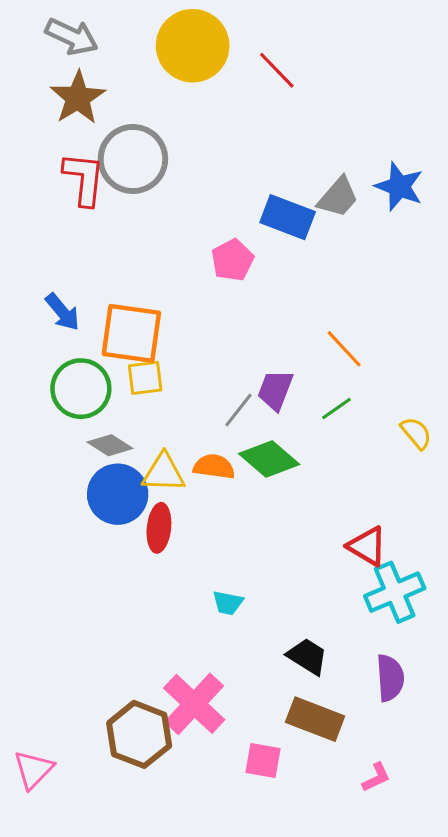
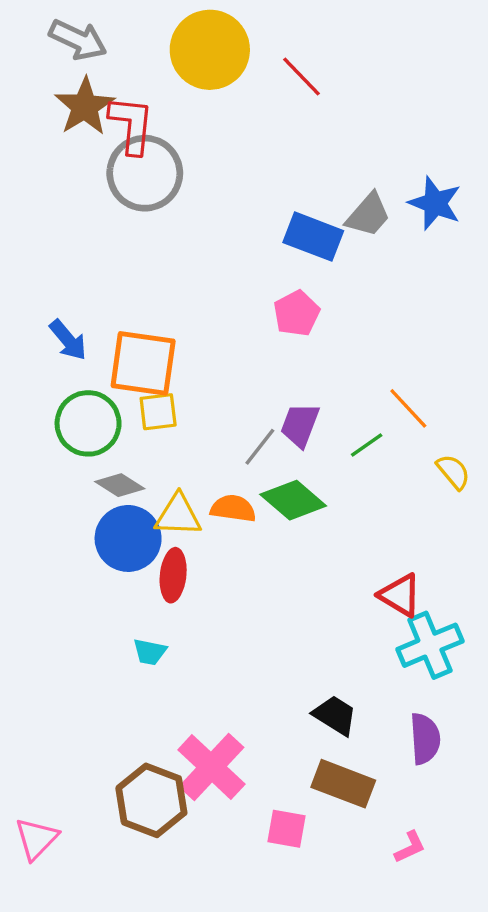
red L-shape: (84, 179) -> (131, 125), moved
pink pentagon: (232, 260) -> (297, 313), moved
orange line: (344, 349) -> (408, 408), moved
cyan trapezoid: (228, 603) -> (150, 652), moved

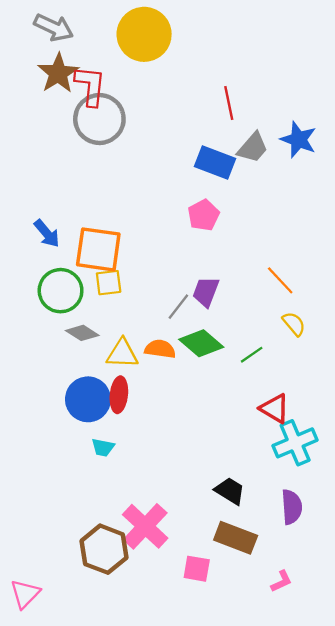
red line: (302, 76) -> (229, 103), moved, turned 32
green line: (367, 445) -> (252, 355), moved
yellow semicircle: (453, 472) -> (294, 324), moved
blue circle: (128, 538) -> (88, 399), moved
pink triangle: (36, 839) -> (25, 594), moved

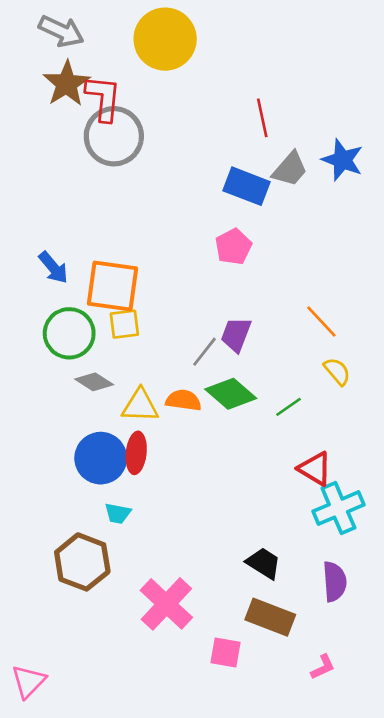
brown hexagon: (104, 549) -> (82, 562), moved

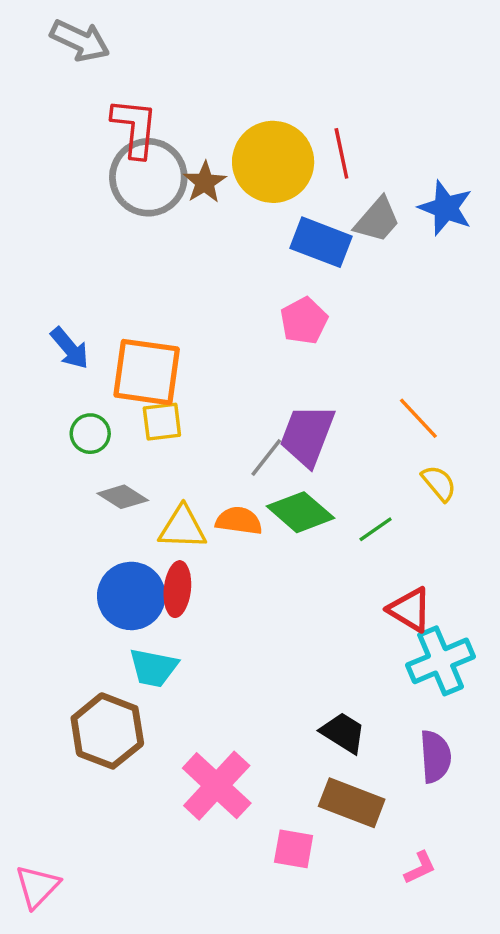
yellow circle: (165, 39) -> (273, 162), moved
brown star: (67, 84) -> (205, 182), moved, size x0.7
green circle: (69, 333) -> (90, 434), size x0.6
purple trapezoid: (236, 335) -> (307, 435), size x1.4
cyan trapezoid: (118, 513) -> (153, 668), size x1.4

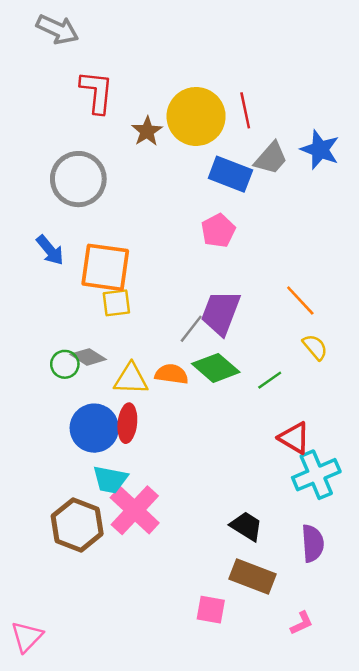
gray circle: (148, 177) -> (78, 179), moved
green circle: (90, 434) -> (65, 364), moved
pink cross: (217, 786) -> (135, 510), moved

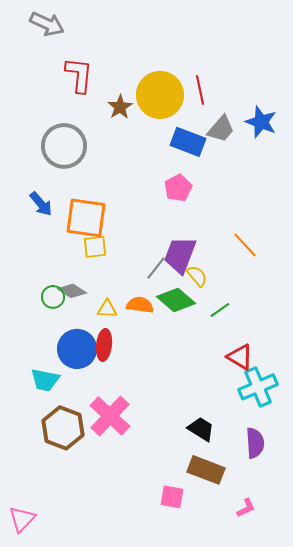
yellow semicircle: (315, 347) -> (197, 276), moved
yellow triangle: (131, 379) -> (107, 309), size x0.7
cyan trapezoid: (110, 480) -> (45, 380), moved

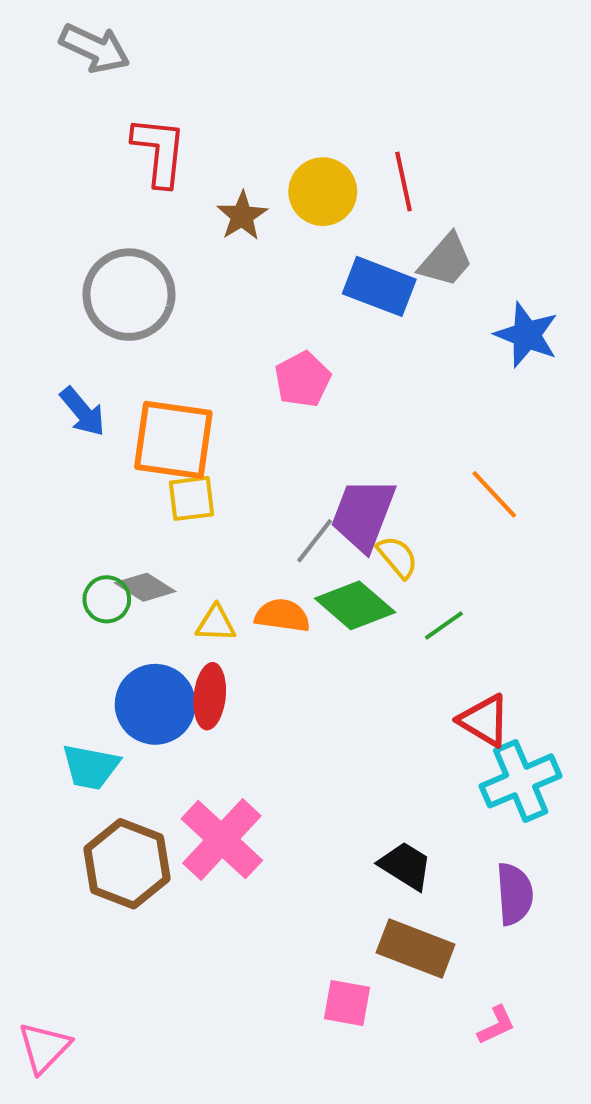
yellow circle: (160, 95) -> (323, 192), size x0.7
blue star: (261, 122) -> (527, 335), moved
pink pentagon: (178, 188) -> (303, 379), moved

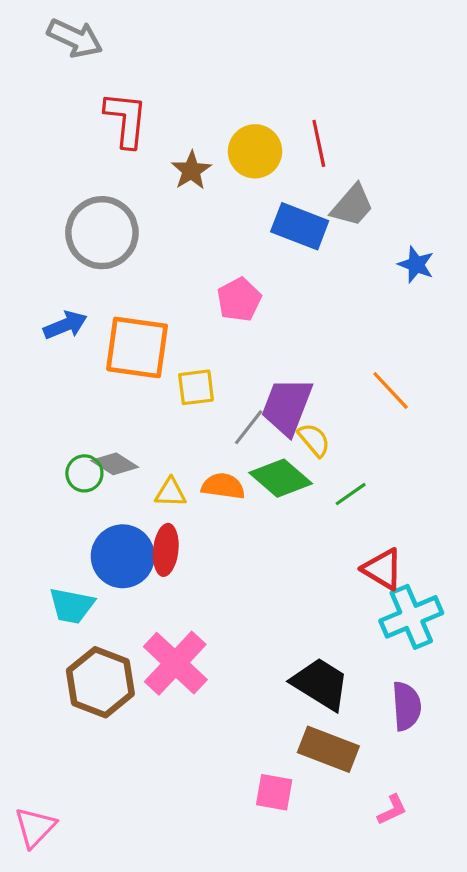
blue star: (527, 335) -> (416, 265), size x0.7
blue arrow: (83, 412) -> (65, 325), turned -72
yellow square: (192, 498) -> (196, 387), moved
black trapezoid: (406, 866) -> (320, 684), size x1.4

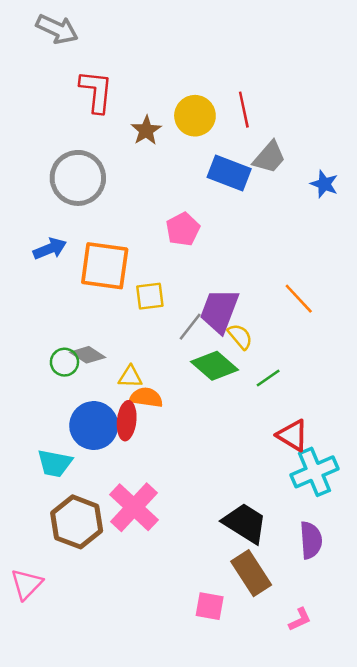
blue star: (416, 265) -> (324, 184), moved
orange semicircle: (223, 486) -> (146, 397), moved
brown rectangle: (328, 749) -> (251, 573), turned 36
pink triangle: (35, 827) -> (27, 584), moved

